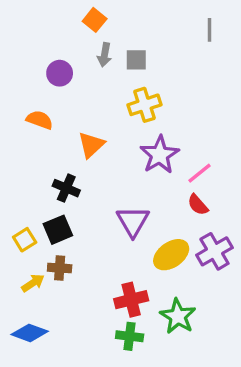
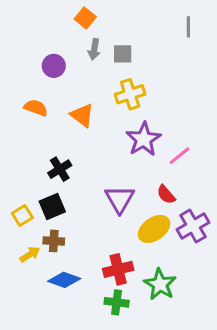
orange triangle: (91, 145) -> (82, 115), moved, turned -40
black cross: (66, 188) -> (60, 169), turned 35
red semicircle: (198, 205) -> (166, 195), moved
blue diamond: (30, 333) -> (64, 280), moved

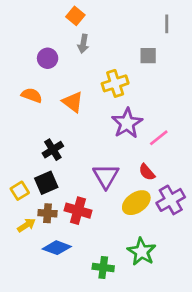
gray square: (123, 54) -> (148, 56), moved
red cross: (118, 269) -> (78, 211), moved, turned 30

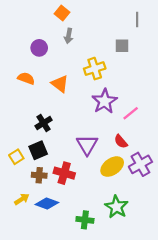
yellow arrow: (26, 225) -> (22, 199), moved

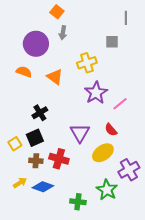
purple circle: (39, 48) -> (36, 44), size x1.6
purple cross: (140, 164) -> (129, 170), moved

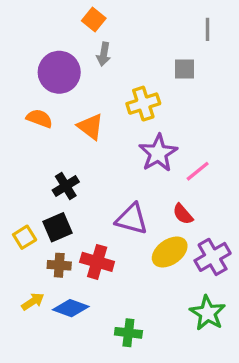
purple triangle: (80, 133) -> (132, 219), turned -45
purple cross: (129, 170) -> (213, 257), moved
green star: (107, 190) -> (208, 313), moved

